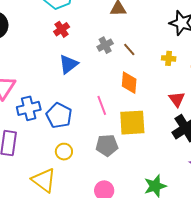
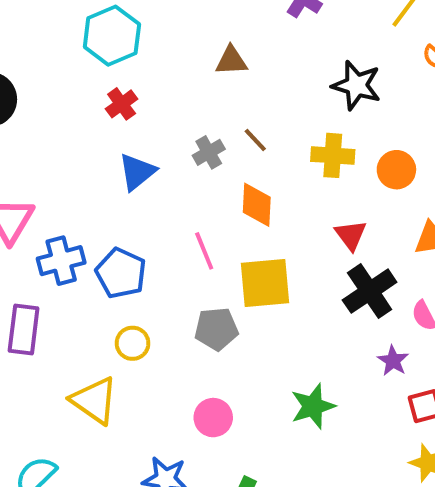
gray cross: (105, 45) -> (209, 152), moved
yellow cross: (169, 58) -> (333, 155), size x1.5

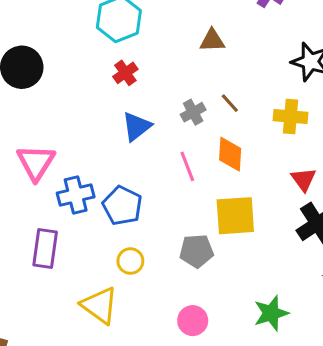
pink line: (204, 251) -> (187, 166), moved

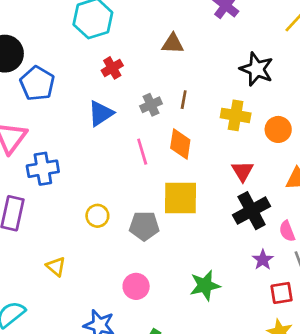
red cross: (125, 73) -> (112, 68), moved
brown line: (230, 103) -> (184, 100), turned 48
blue pentagon: (122, 206) -> (37, 83), moved
yellow circle: (130, 261) -> (97, 216), moved
yellow triangle: (100, 305) -> (56, 267), size x0.6

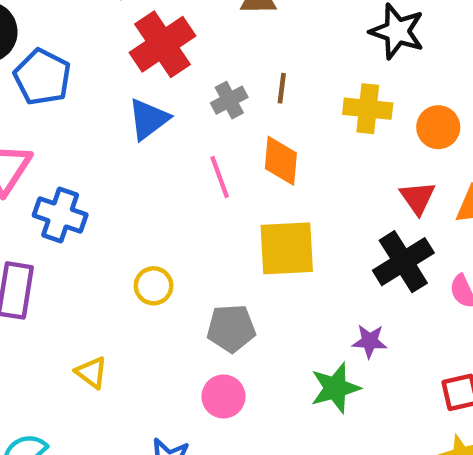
red cross: (112, 68) -> (162, 44), size x1.8
blue cross: (43, 169) -> (60, 215), turned 32
red triangle: (243, 171) -> (418, 198), moved
gray pentagon: (144, 226) -> (231, 328), moved
purple star: (263, 260) -> (370, 341), moved, turned -30

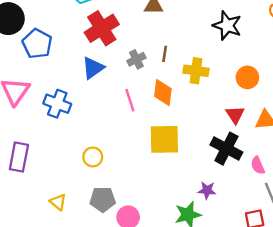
yellow cross: (368, 109) -> (196, 71), moved
blue cross: (60, 215) -> (57, 104), moved
black cross: (403, 262) -> (226, 149), turned -32
gray pentagon: (231, 328) -> (103, 199), moved

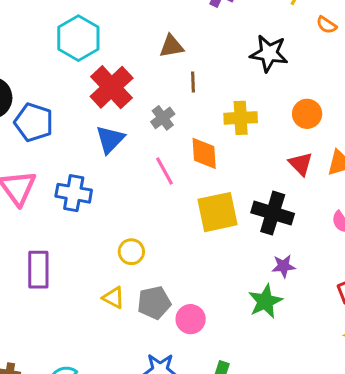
brown line: (165, 54) -> (193, 82), moved
black cross: (226, 149) -> (273, 213), moved
yellow triangle: (58, 202) -> (113, 298), moved

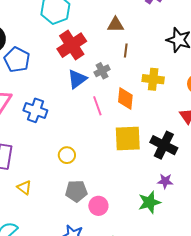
blue triangle: (110, 139) -> (77, 79), moved
yellow triangle: (113, 298) -> (24, 188), moved

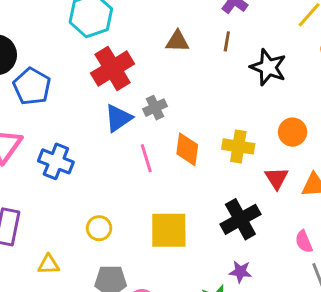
brown line: (126, 51) -> (227, 41), moved
yellow cross: (153, 79) -> (238, 146), moved
yellow square: (128, 138) -> (169, 230), moved
black cross: (164, 145) -> (240, 219), turned 32
yellow triangle: (24, 188) -> (49, 265), moved, turned -42

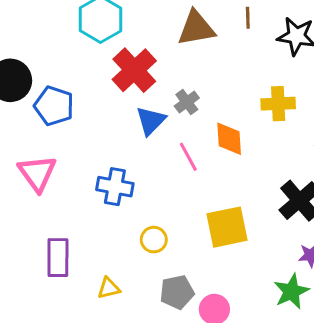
brown triangle: (177, 41) -> (196, 28), size x1.5
yellow cross: (238, 146) -> (278, 104), moved
blue cross: (56, 161) -> (115, 187), moved

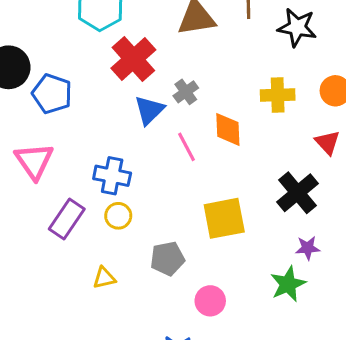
yellow circle: (154, 240) -> (118, 216), moved
purple rectangle: (58, 258) -> (67, 219), moved, turned 33
gray pentagon: (177, 292) -> (167, 259), moved

